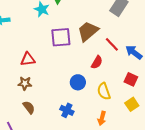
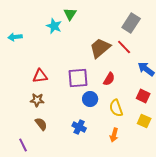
purple square: (61, 37) -> (78, 78), moved
red line: (112, 44) -> (124, 47), moved
yellow square: (132, 104) -> (144, 121), turned -32

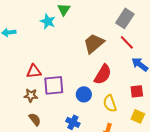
red line: (124, 47) -> (127, 42), moved
purple square: (78, 78) -> (54, 85), moved
red semicircle: (109, 79) -> (103, 74), size x1.5
red square: (143, 96) -> (137, 91), turned -32

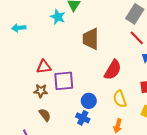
brown trapezoid: (94, 43) -> (91, 39), moved, turned -50
blue circle: (84, 94) -> (89, 101), moved

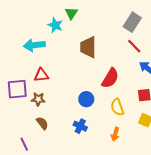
cyan arrow: (19, 28) -> (34, 45), moved, size x1.5
purple square: (64, 81) -> (17, 89), moved
blue circle: (89, 101) -> (86, 99), moved

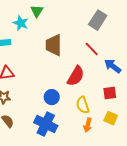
red line: (134, 46) -> (92, 49), moved
blue cross: (80, 126) -> (46, 124), size x1.6
orange arrow: (115, 134) -> (88, 125), moved

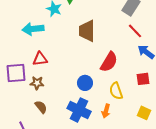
red line: (92, 49) -> (135, 31), moved
yellow square: (111, 118) -> (144, 113), moved
orange arrow: (88, 125) -> (106, 111), moved

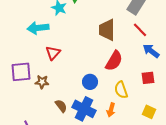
brown trapezoid: (87, 31) -> (107, 30), moved
red triangle: (40, 59) -> (53, 53), moved, turned -42
brown semicircle: (41, 107) -> (61, 106), moved

